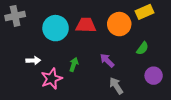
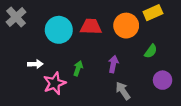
gray cross: (15, 16) -> (16, 17), turned -30
purple arrow: (107, 60) -> (113, 64), turned 56

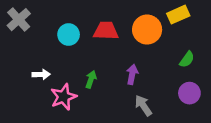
cyan circle: (59, 30) -> (69, 35), size x0.7
green semicircle: (151, 51) -> (187, 59), moved

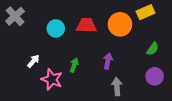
white arrow: (41, 74) -> (33, 61), turned -48
pink star: (64, 97) -> (52, 79), turned -30
gray arrow: (143, 106) -> (117, 87), turned 30

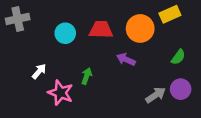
gray cross: (15, 16) -> (18, 19), turned 30
purple arrow: (108, 61) -> (126, 59), moved, turned -77
gray arrow: (117, 87) -> (156, 95), moved, turned 60

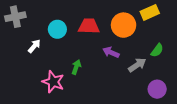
white arrow: (39, 71) -> (34, 46), moved
purple circle: (181, 89) -> (157, 89), moved
gray arrow: (156, 95) -> (137, 65), moved

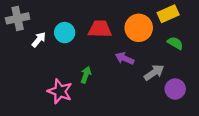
white arrow: (34, 46) -> (39, 40), moved
green semicircle: (157, 50) -> (175, 43), moved, turned -96
purple circle: (157, 89) -> (175, 89), moved

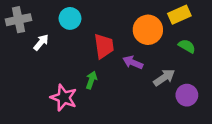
red trapezoid: (100, 29) -> (104, 46), moved, turned 80
cyan circle: (65, 33) -> (70, 18), moved

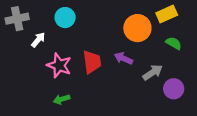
red trapezoid: (104, 46) -> (92, 62), moved
green arrow: (91, 80) -> (62, 99), moved, turned -126
pink star: (64, 98) -> (59, 65), moved

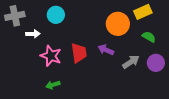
white arrow: (38, 40) -> (33, 34), turned 48
purple circle: (174, 89) -> (156, 63), moved

